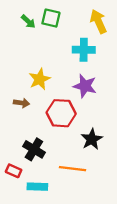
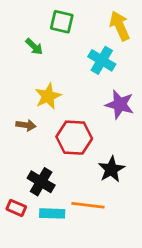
green arrow: (28, 21) -> (34, 47), moved
cyan cross: (84, 50) -> (102, 60), turned 30
purple star: (85, 86) -> (120, 104), moved
cyan rectangle: (37, 187) -> (52, 213), moved

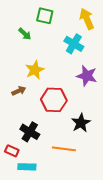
brown arrow: (26, 125) -> (19, 91), turned -32
cyan rectangle: (52, 213) -> (27, 167), moved

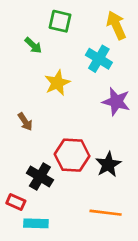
yellow star: (35, 70) -> (57, 83), moved
brown arrow: (19, 91) -> (25, 122), turned 80
red hexagon: (54, 100) -> (72, 155), moved
orange line: (64, 149) -> (106, 213), moved

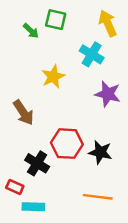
green arrow: (33, 45) -> (31, 31), moved
brown arrow: (25, 122) -> (23, 113), size x1.5
black star: (108, 164) -> (100, 152), turned -30

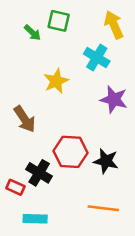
red rectangle: (15, 187) -> (15, 187), moved

